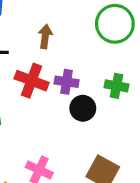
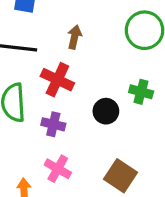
purple cross: (67, 82) -> (53, 124), moved

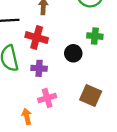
pink cross: (58, 169) -> (47, 98), turned -36

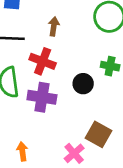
purple cross: (39, 68) -> (42, 97), size x1.5
pink cross: (47, 98) -> (74, 153), moved, turned -30

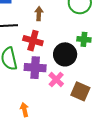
black circle: (83, 84) -> (65, 54), size x1.5
pink cross: (74, 153) -> (56, 79), moved

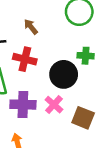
brown arrow: (39, 14) -> (31, 27), turned -40
purple cross: (35, 68) -> (23, 105), moved

